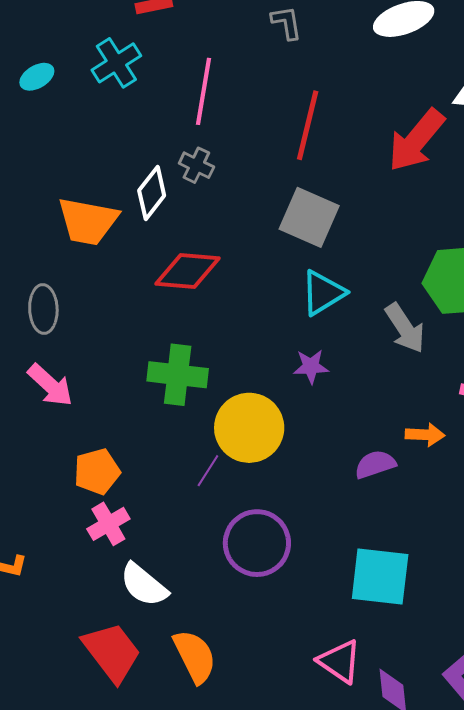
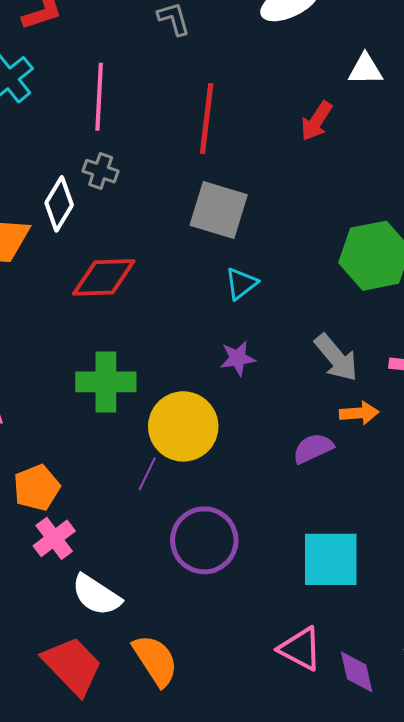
red arrow: (416, 140) -> (317, 121), size x0.6
cyan triangle: (323, 293) -> (241, 284), size x0.7
gray arrow: (405, 328) -> (336, 358), moved

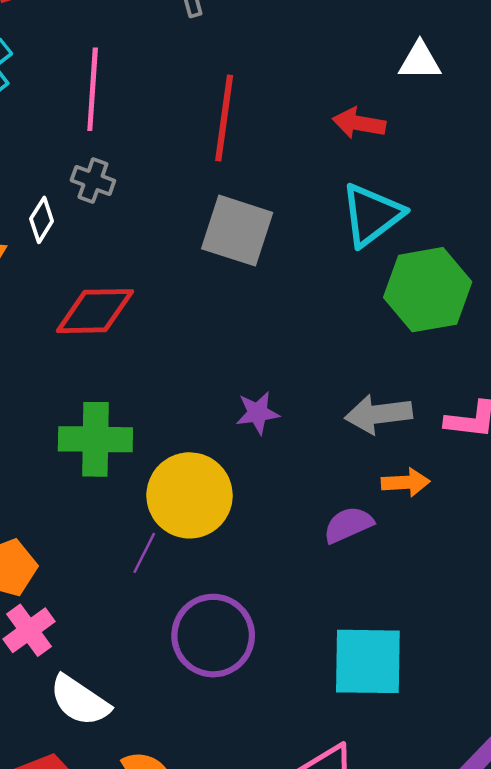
red arrow: (317, 121) -> (359, 123), turned 66
white diamond: (59, 204) -> (42, 220), size x0.7
cyan triangle: (241, 284) -> (372, 215), moved, size x1.6
gray arrow: (336, 358) -> (379, 414), turned 122

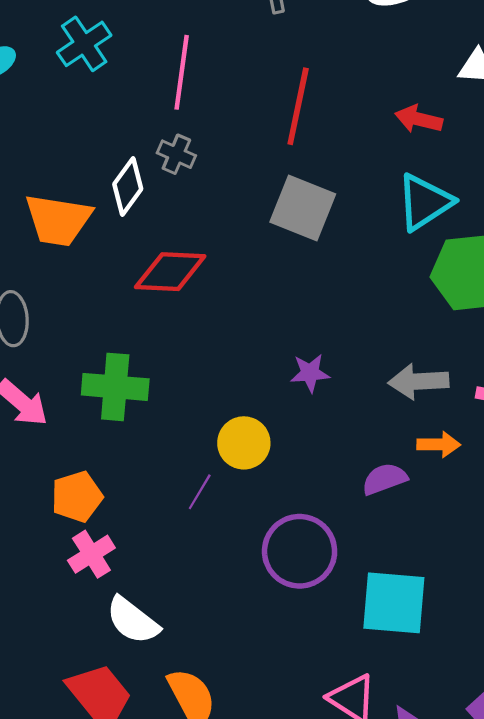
white diamond: (42, 220) -> (128, 187), size x1.4
green cross: (95, 439) -> (115, 387), moved
yellow circle: (190, 495) -> (244, 443), size x0.7
purple circle: (213, 636) -> (300, 551), moved

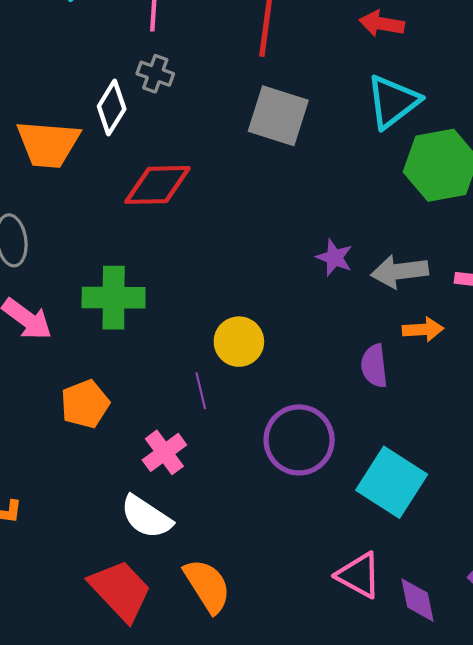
purple star: (310, 373) -> (334, 258), moved, turned 30
purple semicircle: (385, 479) -> (374, 366), turned -72
purple line: (200, 492) -> (201, 391), turned -40
pink cross: (91, 554) -> (164, 452), moved
cyan square: (394, 603) -> (392, 482), turned 32

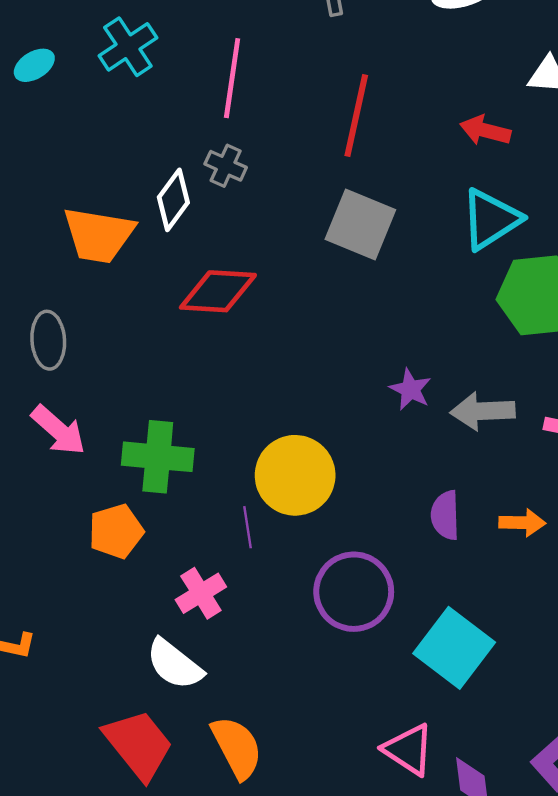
green cross: (114, 298) -> (158, 457), moved
orange arrow: (423, 330) -> (522, 523), moved
yellow circle: (239, 342) -> (295, 475), size x1.4

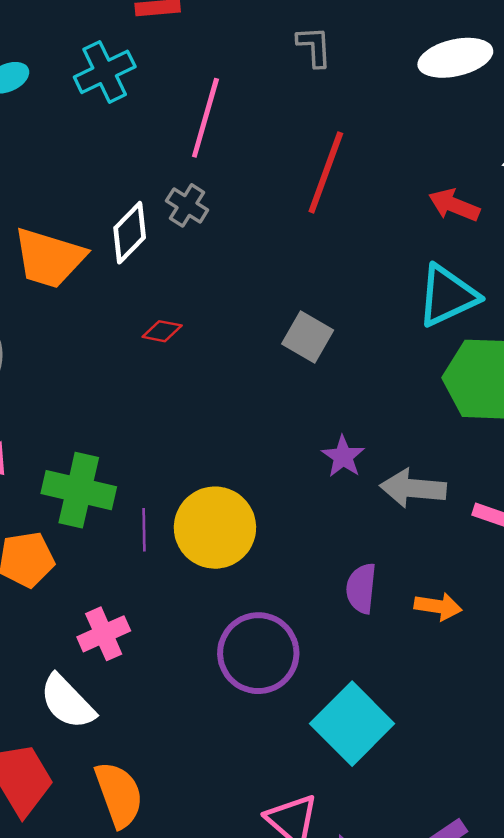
gray square: (360, 225) -> (308, 337), moved, size x0.7
red diamond: (218, 291) -> (162, 331), size x0.5
purple line: (247, 527) -> (144, 530), moved

